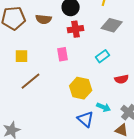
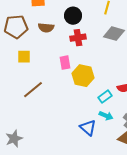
yellow square: (22, 56) -> (24, 57), moved
cyan rectangle: (103, 56) -> (105, 97), moved
yellow hexagon: (81, 88) -> (83, 76), moved

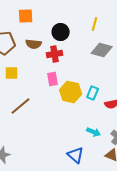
red cross: (78, 38) -> (55, 54), moved
cyan rectangle: (105, 97) -> (93, 93), moved, turned -32
blue triangle: (88, 128) -> (76, 155), moved

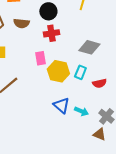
gray diamond: (102, 50) -> (89, 47), moved
red cross: (55, 54) -> (51, 33), moved
blue triangle: (76, 155) -> (61, 105), moved

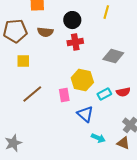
pink rectangle: (40, 58) -> (64, 95), moved
cyan rectangle: (80, 72) -> (104, 94), moved, turned 40
cyan arrow: (81, 111) -> (98, 138), moved

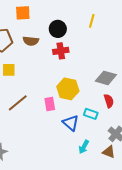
gray diamond: (113, 56) -> (106, 78), moved
red semicircle: (123, 92) -> (109, 101), turned -96
cyan rectangle: (104, 94) -> (91, 114), moved, turned 48
cyan arrow: (98, 138) -> (84, 147), turned 96

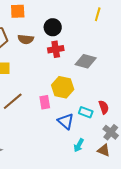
yellow line: (92, 21) -> (98, 14), moved
gray diamond: (106, 78) -> (86, 61), moved
red semicircle: (109, 101) -> (104, 107), moved

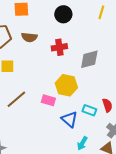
black circle: (53, 27) -> (63, 14), moved
gray diamond: (86, 61) -> (89, 59), turned -30
pink rectangle: (45, 102) -> (48, 100), turned -64

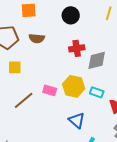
red cross: (59, 47) -> (77, 48), moved
pink rectangle: (48, 100) -> (50, 90), moved
cyan rectangle: (89, 110) -> (97, 92), moved

